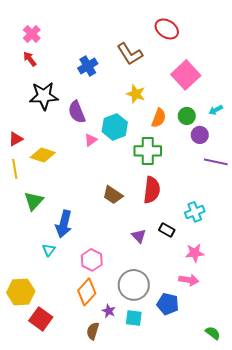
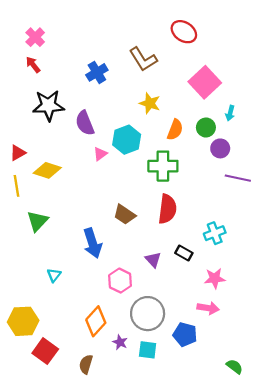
cyan arrow: (216, 110) -> (230, 113), moved, turned -48
blue arrow: (64, 224) -> (92, 243), moved, turned -32
pink hexagon: (92, 260) -> (120, 281), moved
brown semicircle: (93, 331) -> (86, 364), moved

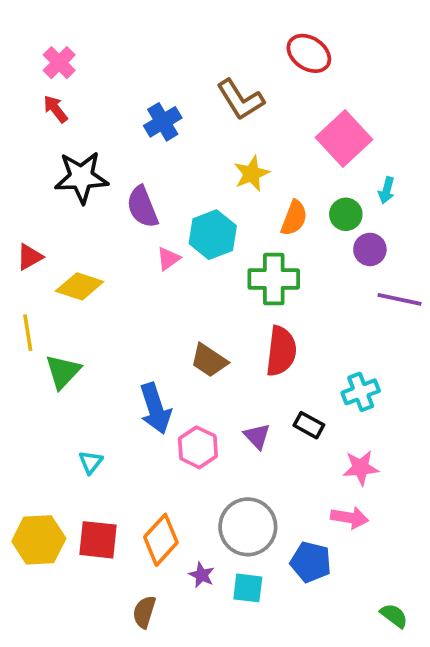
yellow star: (150, 103) -> (252, 174), turned 30
yellow line: (17, 186) -> (28, 333), moved
pink hexagon: (120, 281) -> (198, 447), moved
red square: (45, 351) -> (98, 540), moved, turned -30

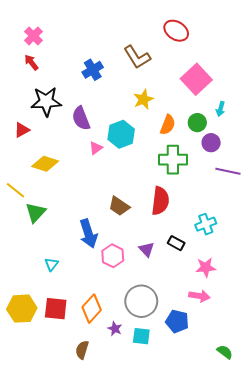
red triangle: (30, 257) -> (22, 130), moved
green cross: (274, 279) -> (173, 160), moved
yellow line: (28, 333) -> (15, 190), turned -42

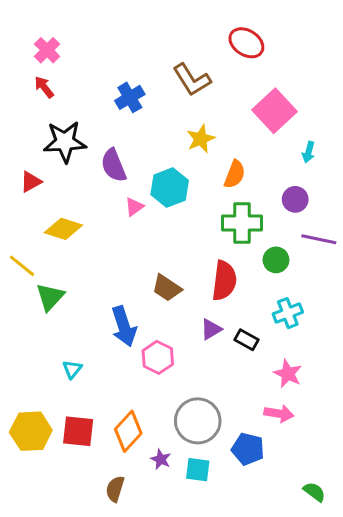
green circle: (197, 123) -> (276, 260), moved
purple triangle: (147, 249) -> (211, 329), moved, turned 42
pink star: (206, 267) -> (288, 374), turned 30

